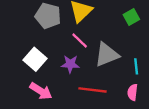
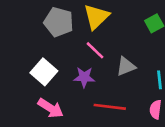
gray triangle: (107, 55) -> (126, 66), size x0.7

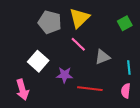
purple star: (84, 77) -> (65, 75), moved
pink arrow: (51, 108) -> (22, 90), moved, turned 42

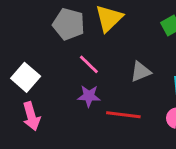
pink line: (78, 44) -> (89, 64), moved
white square: (38, 61) -> (26, 77), moved

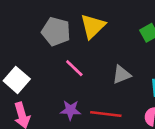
purple star: (89, 96) -> (70, 110), moved

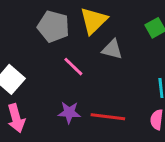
gray triangle: (122, 75) -> (112, 49), moved, turned 36

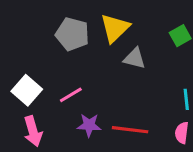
pink line: (73, 67) -> (71, 95), moved, turned -75

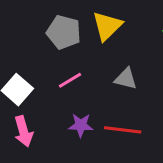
gray triangle: (135, 58) -> (126, 79), moved
pink line: (71, 95) -> (70, 80), moved

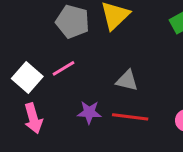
gray triangle: (126, 79) -> (127, 81), moved
pink line: (70, 80) -> (64, 68), moved

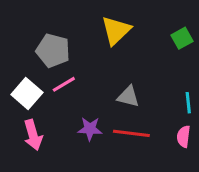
gray pentagon: (73, 22) -> (53, 50), moved

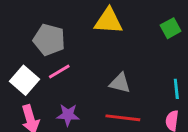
yellow triangle: (116, 31) -> (108, 21), turned 48
purple star: (90, 129) -> (68, 115), moved

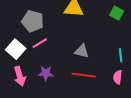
green square: (171, 28) -> (117, 13), turned -32

